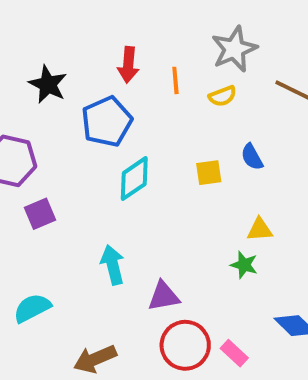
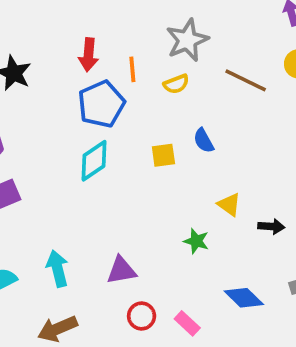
blue pentagon: (107, 122) -> (101, 104), moved
yellow triangle: (260, 230) -> (229, 205), moved, turned 40
cyan arrow: (113, 265) -> (57, 269), moved
red circle: (185, 345) -> (142, 316), size x0.6

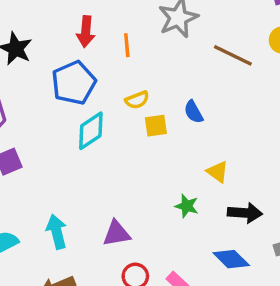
yellow semicircle: (176, 84) -> (137, 100), moved
blue pentagon: (101, 104) -> (74, 83), moved
black arrow: (271, 226) -> (245, 213), moved, size x1.4

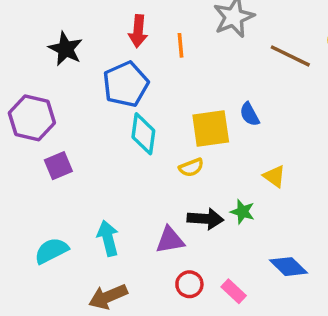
yellow semicircle: (137, 100) -> (191, 167), moved
yellow square: (156, 126) -> (211, 128), size x1.6
cyan diamond: (91, 131) -> (143, 134), turned -48
black arrow: (245, 213) -> (205, 219), moved

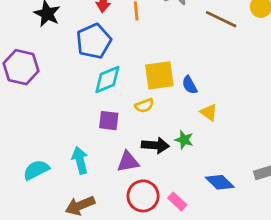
blue semicircle: (250, 114) -> (190, 85), moved
cyan diamond: (143, 134) -> (107, 79), turned 60
purple square: (58, 166) -> (109, 121), moved, turned 30
red circle: (189, 284) -> (143, 196), size x1.5

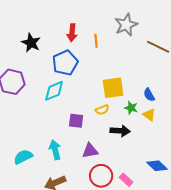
cyan diamond: (107, 79) -> (54, 91), moved
blue semicircle: (190, 85) -> (149, 95), moved
green star: (184, 140) -> (131, 108), moved
black arrow: (155, 145) -> (120, 131), moved

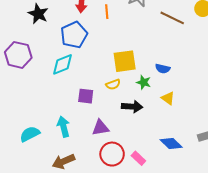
blue semicircle: (149, 95) -> (163, 69), turned -48
yellow triangle: (149, 115) -> (168, 98), moved

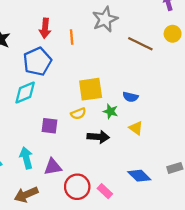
purple triangle: (100, 128) -> (53, 167), moved

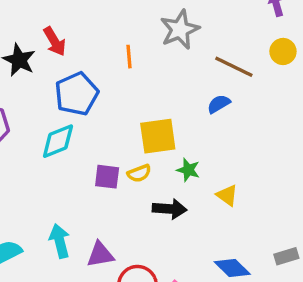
red arrow: (45, 28) -> (55, 41), moved, turned -36
blue semicircle: (130, 97) -> (219, 104), moved, turned 136
purple square: (49, 126) -> (107, 177), moved

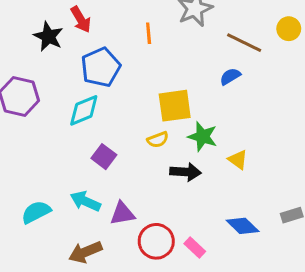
green star: (188, 170) -> (202, 137), size x1.4
purple square: (107, 177) -> (104, 157), moved, turned 30
cyan arrow: (60, 241) -> (85, 201), turned -52

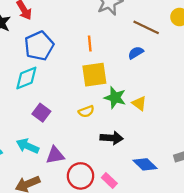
orange line: (149, 33) -> (90, 43), moved
yellow semicircle: (158, 140) -> (86, 111), moved
yellow triangle: (238, 160) -> (139, 103), moved
black arrow: (186, 172) -> (112, 138), moved

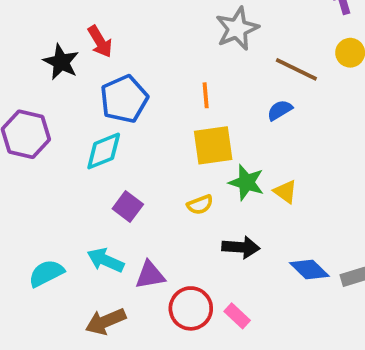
blue diamond: (145, 164) -> (309, 270), moved

